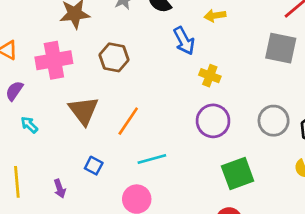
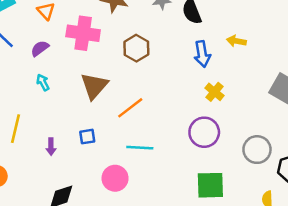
blue square: (94, 166) -> (87, 137), turned 35

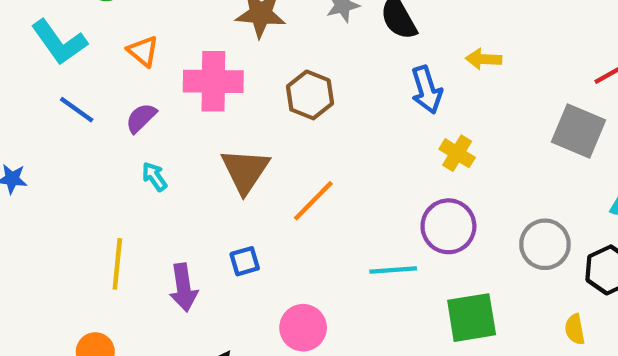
purple arrow: (51, 147) -> (183, 287), size x1.5
cyan line: (140, 148) -> (393, 270), moved

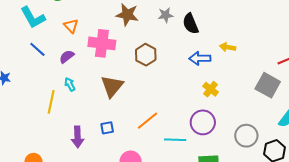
blue arrow: (427, 90) -> (200, 58), turned 100
orange line: (313, 201) -> (147, 121), moved
yellow line: (117, 264) -> (51, 102), moved

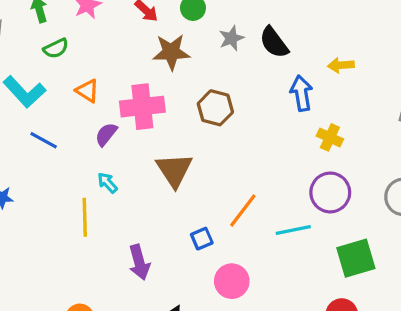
purple semicircle: (67, 57) -> (106, 134), moved
blue arrow: (200, 58) -> (301, 93), turned 95
blue square: (107, 128) -> (202, 239), moved

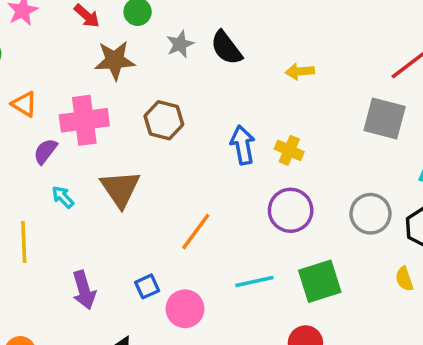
blue arrow: (301, 93) -> (243, 145), moved
cyan arrow: (107, 183) -> (63, 197), moved
cyan line: (293, 230) -> (254, 282), moved
blue square: (202, 239) -> (147, 286), moved

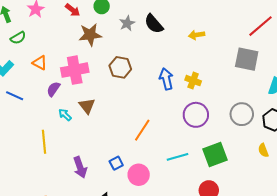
brown triangle: (120, 189) -> (87, 106), moved, size x0.7

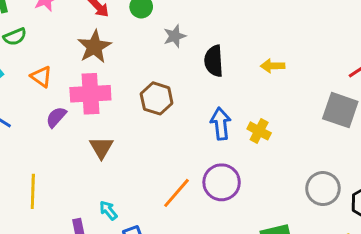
black semicircle: (154, 24) -> (214, 61), moved, turned 30
brown star: (90, 35) -> (94, 47), moved, turned -30
cyan arrow: (65, 115) -> (108, 210), moved
purple circle: (196, 115) -> (222, 182), moved

